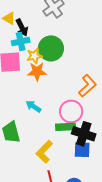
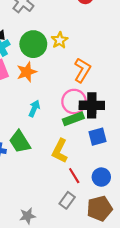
yellow star: (35, 56) -> (60, 40), moved
cyan arrow: (33, 106) -> (34, 108), turned 98
black cross: (84, 134) -> (92, 105), moved

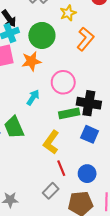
yellow star: (60, 40) -> (68, 13), moved
orange L-shape: (82, 70) -> (85, 39), moved
pink circle: (74, 102) -> (63, 82), moved
blue square: (98, 137) -> (90, 134), turned 30

